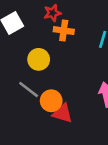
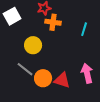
red triangle: (62, 113) -> (62, 80), moved

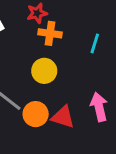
yellow circle: (33, 45) -> (44, 71), moved

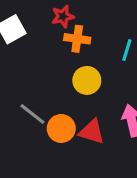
yellow circle: (44, 71) -> (87, 80), moved

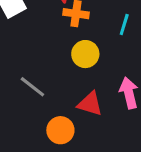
orange circle: (61, 128) -> (60, 130), moved

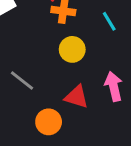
cyan line: (124, 24) -> (109, 21), turned -48

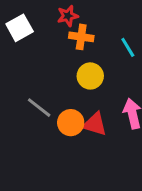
orange circle: (49, 122) -> (71, 123), moved

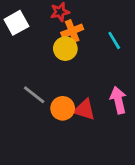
orange cross: (81, 37) -> (72, 31), turned -30
yellow circle: (90, 76) -> (65, 49), moved

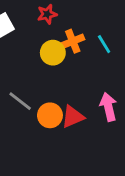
orange cross: (72, 31) -> (73, 41), moved
red triangle: (84, 110) -> (73, 117), turned -40

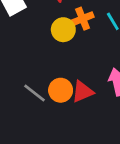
gray line: (20, 101) -> (34, 93), moved

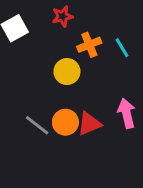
yellow circle: (63, 30) -> (67, 72), moved

